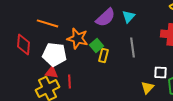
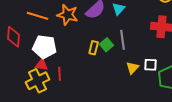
orange star: (78, 38) -> (68, 15), moved
green square: (96, 45) -> (107, 45), moved
yellow triangle: (148, 87) -> (133, 68), moved

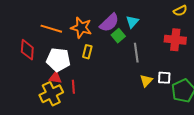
green square: (107, 45) -> (118, 36), moved
yellow rectangle: (94, 48) -> (87, 52), moved

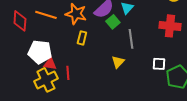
red diamond: (27, 50) -> (20, 21), moved
white pentagon: (58, 60) -> (40, 52), moved
yellow triangle: (146, 81) -> (118, 62), moved

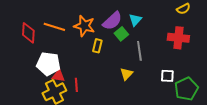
yellow rectangle: (82, 38) -> (97, 46), moved

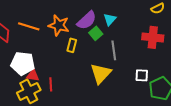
yellow triangle: (126, 74) -> (101, 73), size x1.6

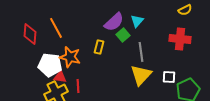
orange star: (59, 25) -> (70, 57), moved
orange line: (29, 26) -> (56, 28), turned 45
yellow triangle: (101, 73) -> (141, 75), moved

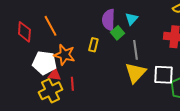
purple semicircle: (114, 22) -> (108, 20), turned 135
white square: (169, 77) -> (163, 75), size x1.5

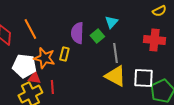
purple semicircle: (108, 20) -> (77, 33), moved
yellow rectangle: (93, 45) -> (64, 54), moved
yellow triangle: (135, 73) -> (115, 76), turned -45

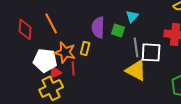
green square: (97, 36) -> (118, 30), turned -32
red triangle: (34, 78) -> (55, 72), turned -32
white square: (143, 78) -> (151, 52), moved
red line: (52, 87) -> (73, 68), moved

